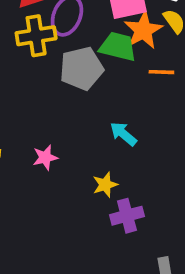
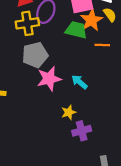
gray pentagon: (82, 68) -> (35, 55), moved
pink star: (45, 157) -> (49, 79), moved, size x1.6

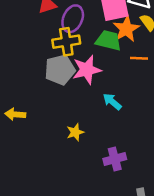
yellow cross: (27, 23) -> (66, 42), moved
pink star: (49, 79) -> (87, 70), moved
yellow star: (69, 112) -> (75, 132), moved

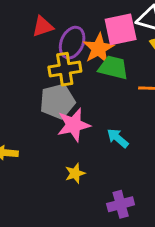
orange star: (126, 29) -> (99, 48), moved
pink star: (87, 70) -> (74, 125), moved

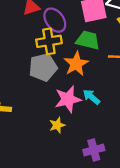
purple ellipse: (72, 43) -> (55, 20), turned -60
orange star: (99, 48) -> (76, 64), moved
pink star: (74, 125) -> (68, 99), moved

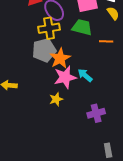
orange star: (76, 64) -> (60, 58), moved
purple cross: (94, 150) -> (96, 113), moved

